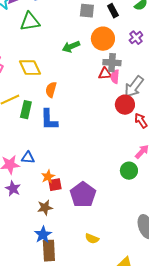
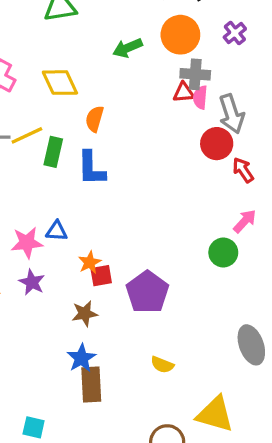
gray arrow: (134, 87) -> (232, 114), turned -55

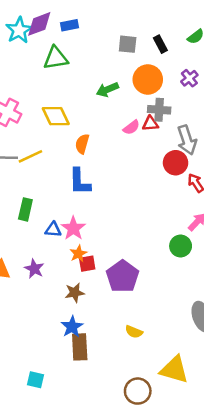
pink semicircle: (200, 97) -> (131, 127), moved, turned -132
green rectangle: (53, 152) -> (25, 209), moved
pink star: (27, 243) -> (73, 228), moved, turned -30

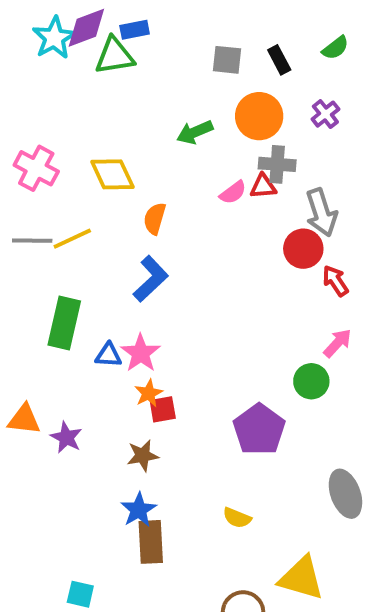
green triangle: (56, 58) -> (114, 56), moved
blue L-shape: (80, 182) -> (151, 279), turned -132
green rectangle: (25, 209) -> (64, 323), size x1.4
purple star: (34, 269) -> (66, 437), moved
purple pentagon: (123, 276) -> (259, 429), moved

